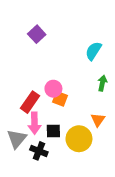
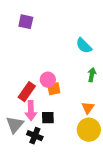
purple square: (37, 34) -> (26, 22), moved, turned -35
cyan semicircle: (93, 51) -> (84, 46), turned -78
orange square: (60, 99) -> (54, 89), turned -32
yellow circle: (79, 139) -> (89, 130), moved

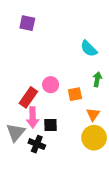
orange square: (54, 89) -> (75, 94), moved

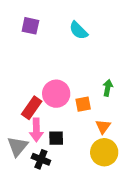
cyan semicircle: (89, 49) -> (78, 30), moved
pink circle: (51, 85) -> (56, 94), size x1.5

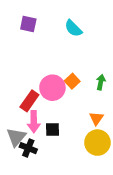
orange square: (83, 104) -> (72, 81), moved, turned -32
black cross: (41, 159) -> (28, 148), moved

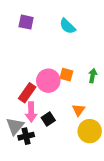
orange square: (72, 81) -> (66, 75), turned -32
orange triangle: (96, 118) -> (79, 110), moved
black square: (52, 129) -> (48, 119), turned -32
black cross: (28, 148) -> (26, 136), turned -35

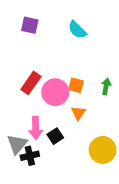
red rectangle: (27, 93) -> (31, 83), moved
orange triangle: (79, 110) -> (78, 113), moved

